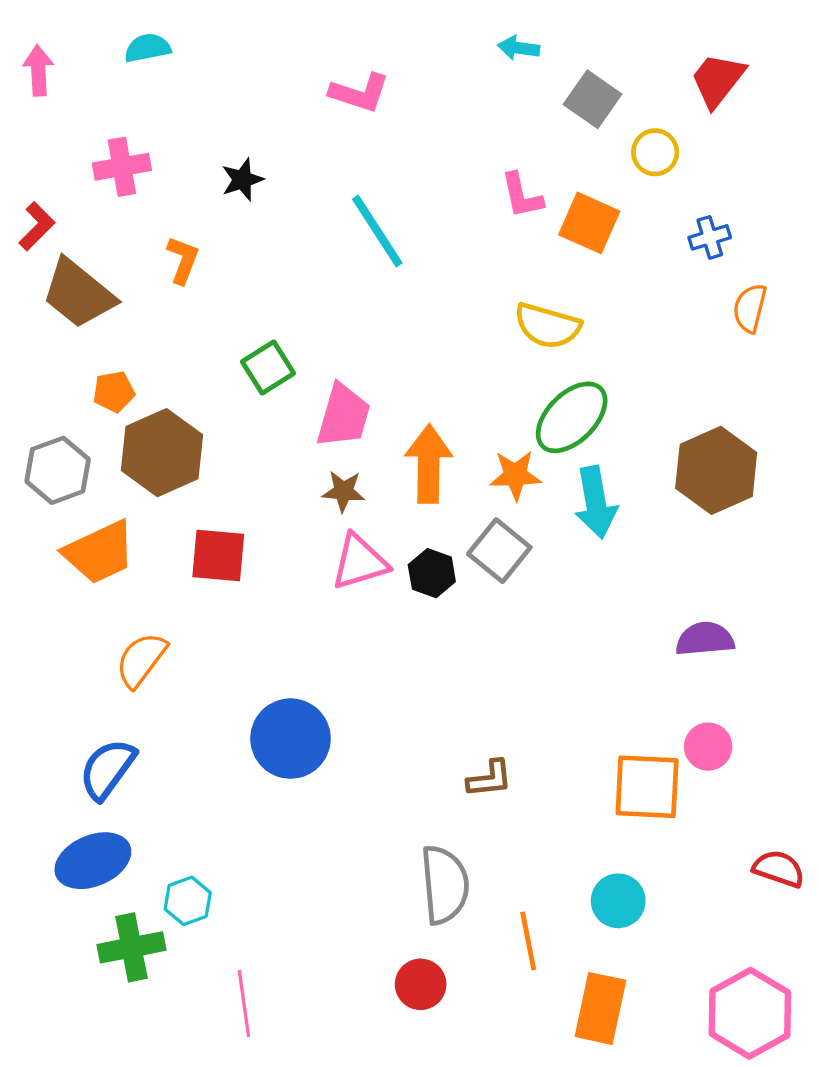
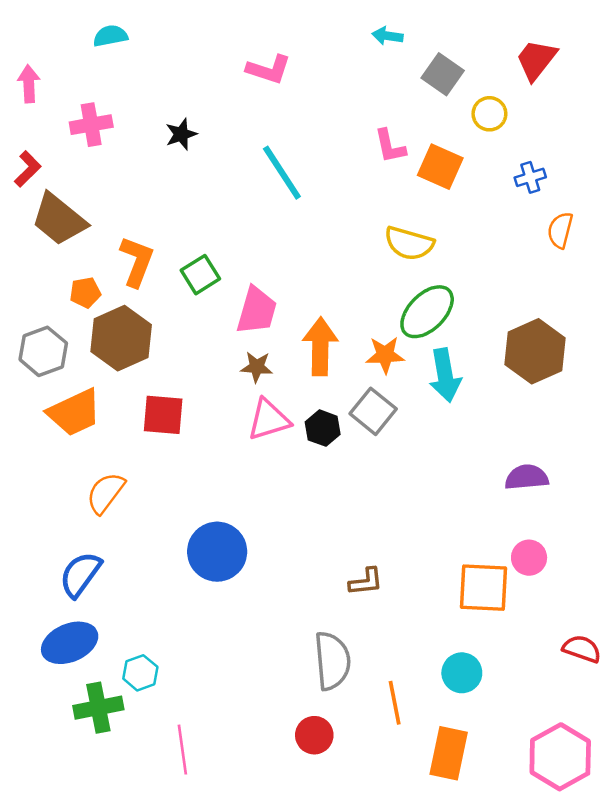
pink arrow: (38, 70) -> (29, 84), moved
orange L-shape: (183, 260) -> (137, 261), moved, size x1.4

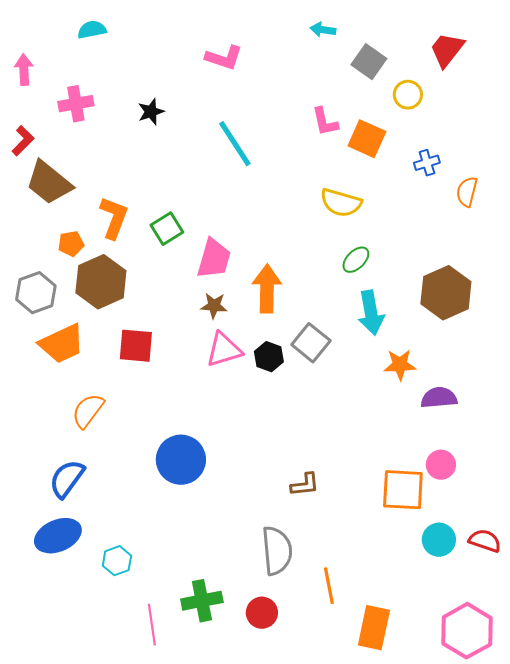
blue cross: (530, 177) -> (427, 163), moved
green ellipse: (427, 312) -> (356, 260), size x0.6
orange star: (385, 355) -> (400, 365), moved
cyan circle: (462, 673) -> (439, 540), moved
green cross: (98, 708) -> (202, 601), moved

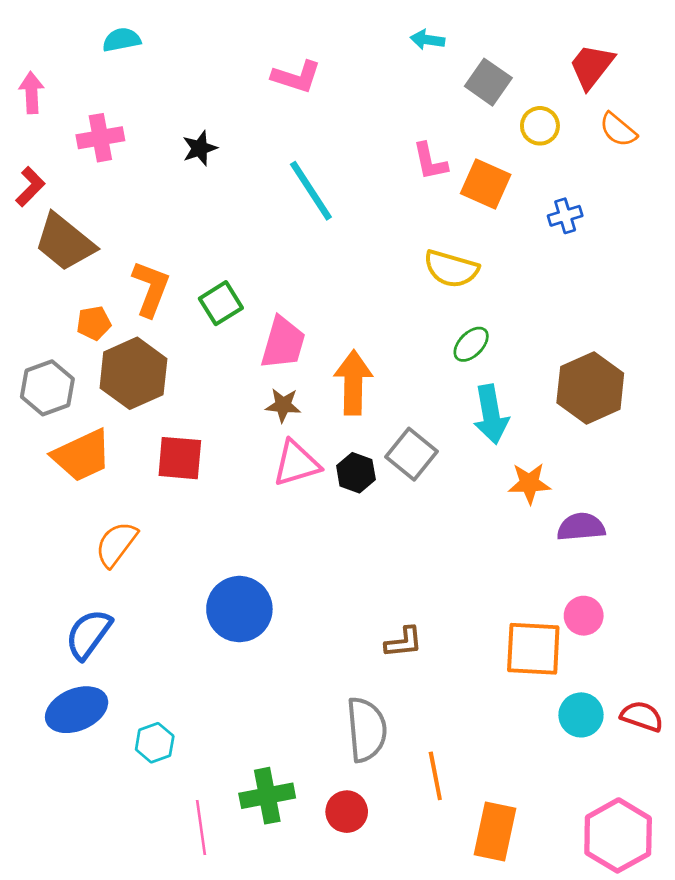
orange semicircle: (467, 192) -> (618, 130), moved, turned -64

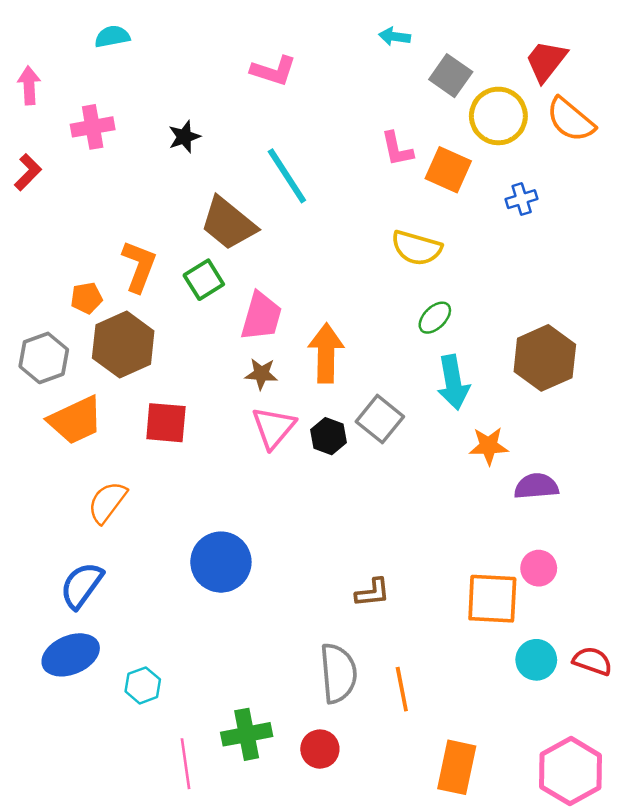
yellow circle: (540, 126) -> (498, 116), size x1.6
orange semicircle: (618, 130) -> (570, 120), size x1.4
brown trapezoid: (65, 242) -> (228, 224), moved
pink triangle: (296, 463) -> (274, 428), turned -33
orange line: (435, 776) -> (402, 689), moved

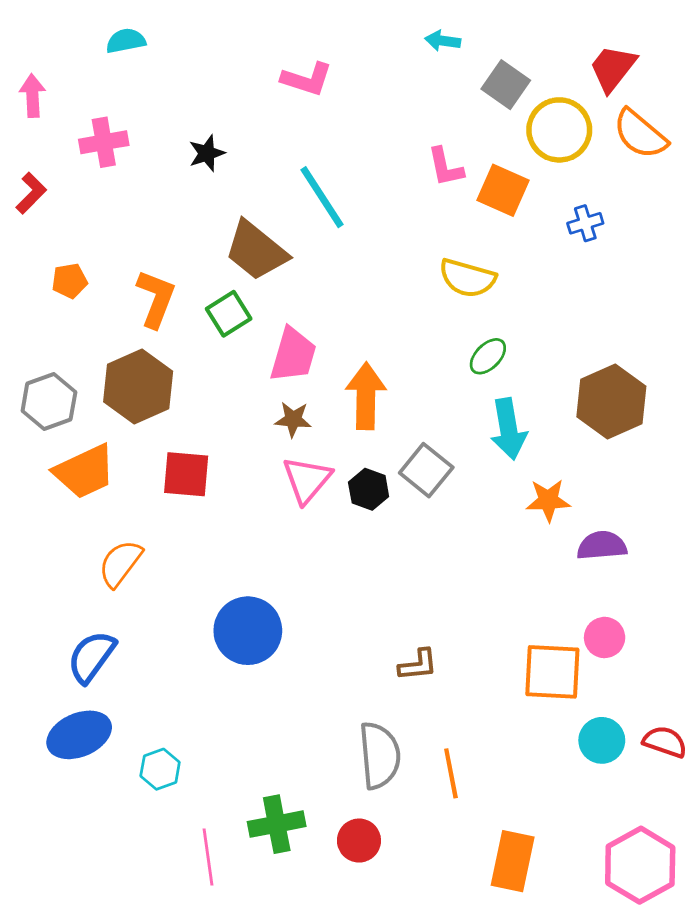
orange pentagon: (87, 298) -> (70, 281), moved

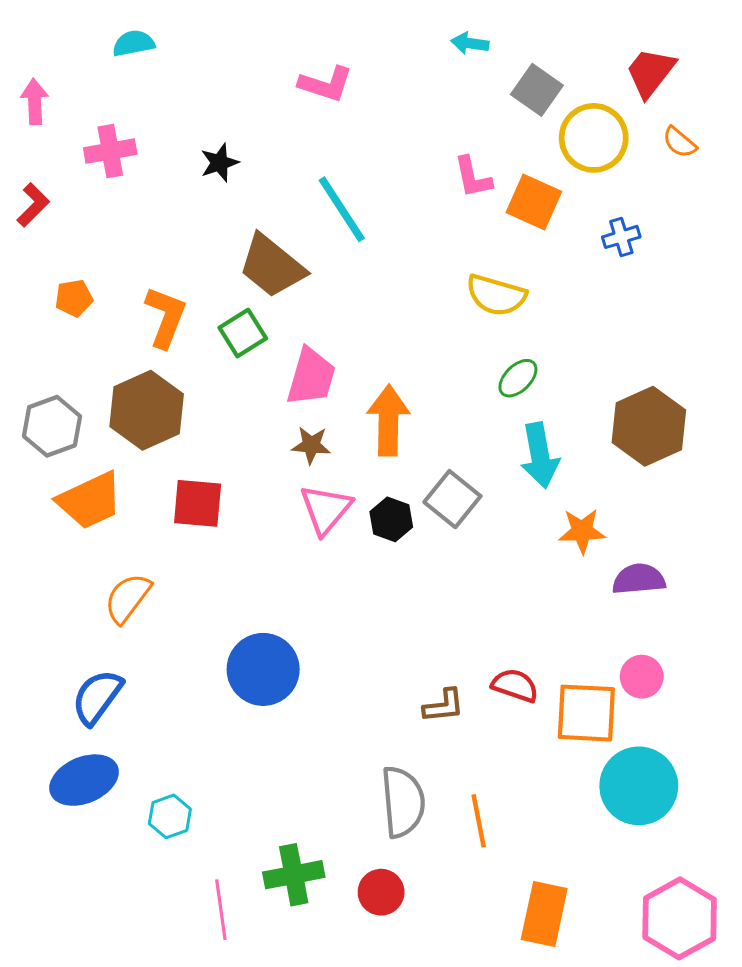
orange semicircle: (640, 134) -> (680, 142), size x0.6
cyan circle: (602, 740) -> (639, 786), size x1.6
red semicircle: (665, 742) -> (515, 685), moved

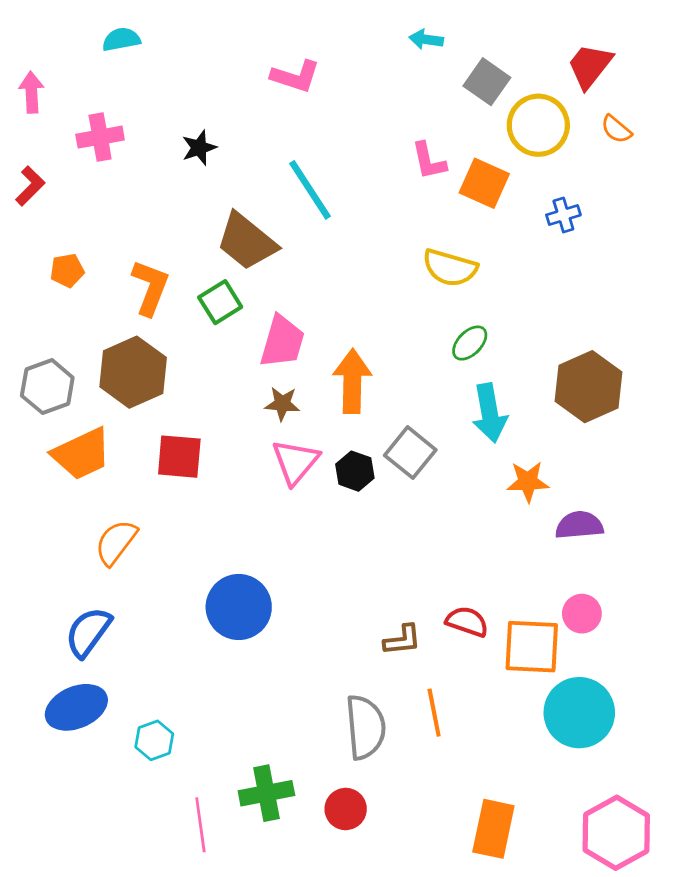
orange line: (479, 821) -> (434, 713), moved

